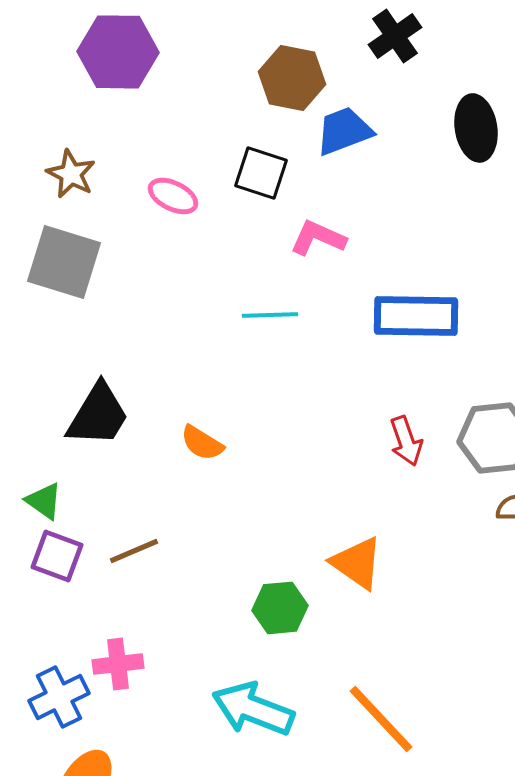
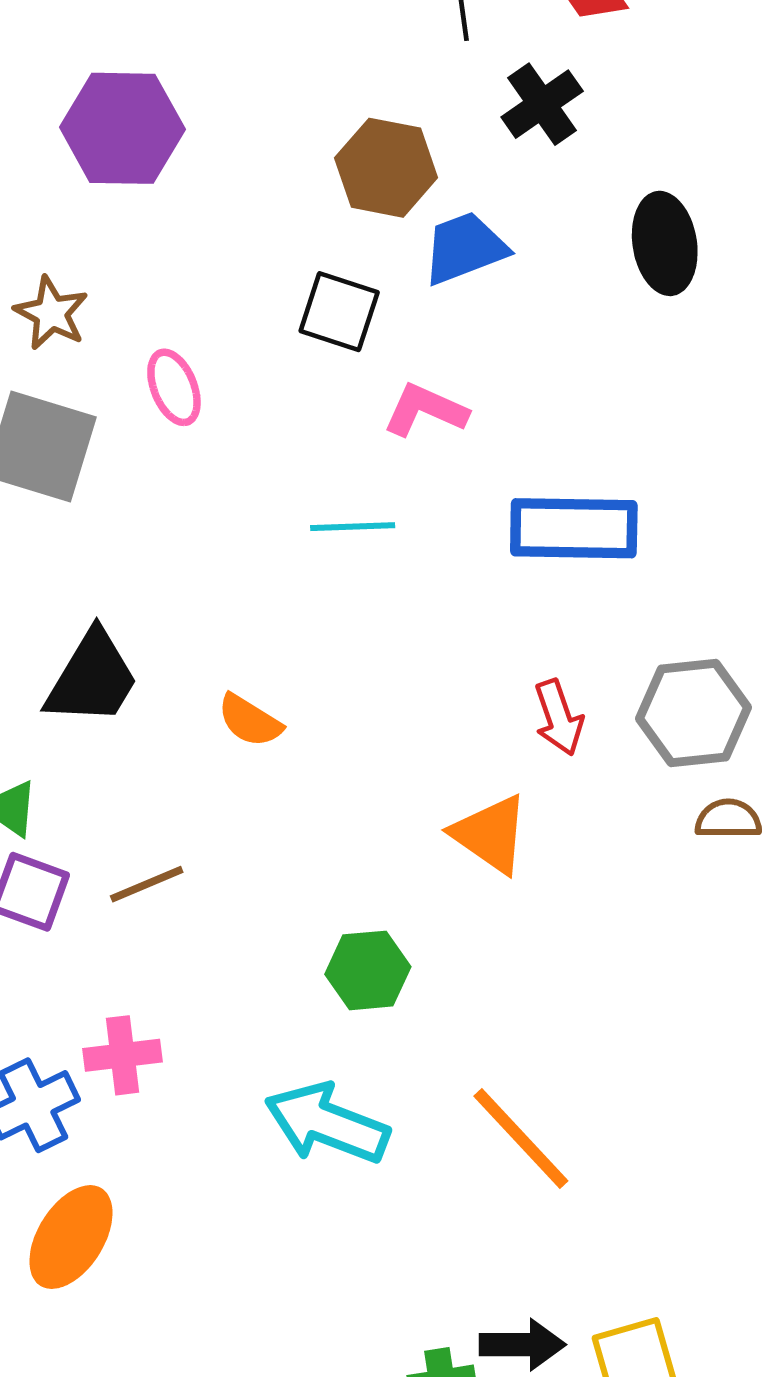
pink ellipse: (173, 196) -> (174, 387), moved, turned 42
orange triangle: (357, 563) -> (491, 834), moved

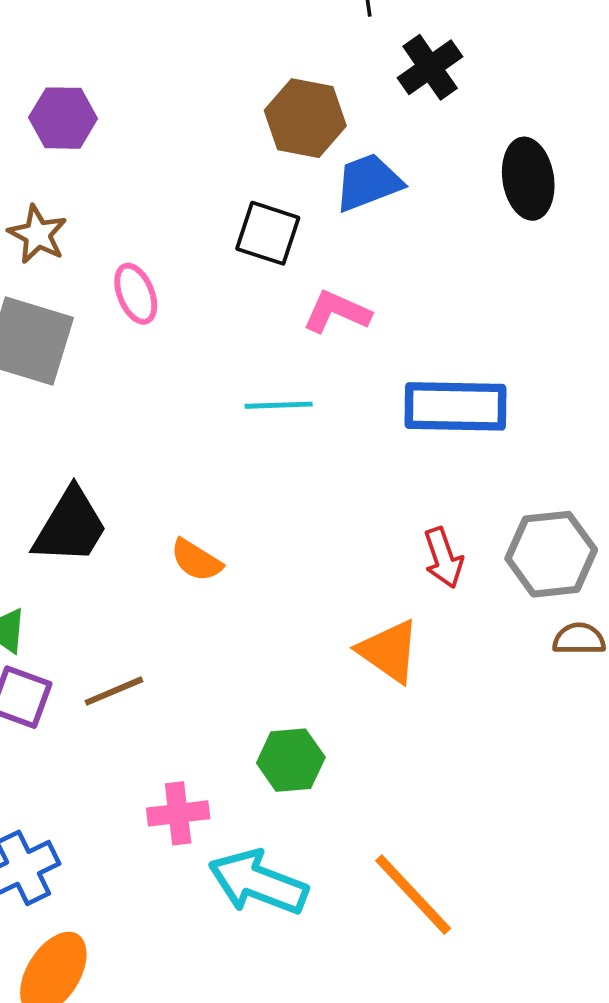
purple hexagon: (122, 128) -> (63, 118), moved, size x0.7
pink cross: (122, 1055) -> (178, 813), moved

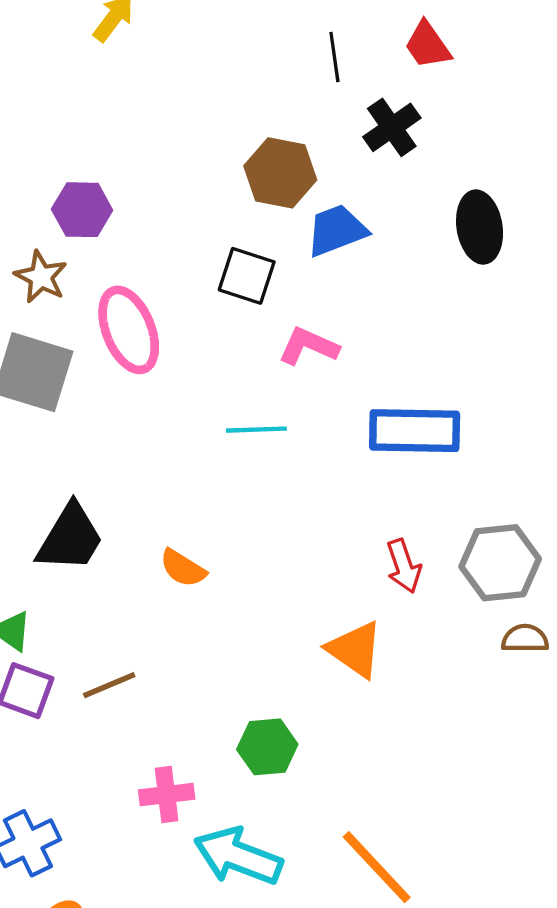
purple hexagon: (63, 118) -> (82, 210), moved
pink ellipse: (136, 294) -> (129, 330), size x1.6

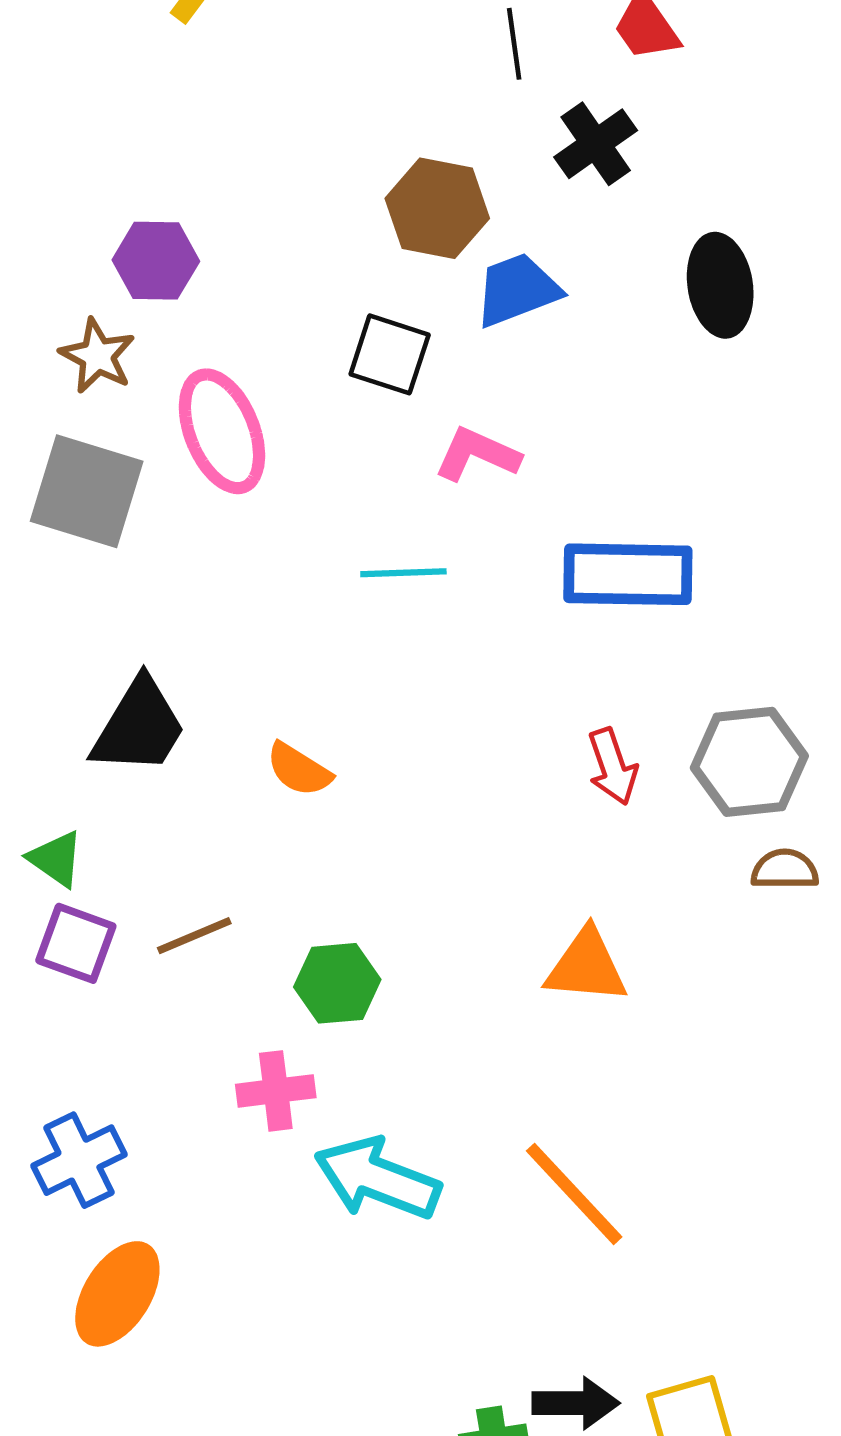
orange triangle: (355, 649) -> (586, 966), moved, turned -30
green hexagon: (267, 747) -> (337, 983), moved

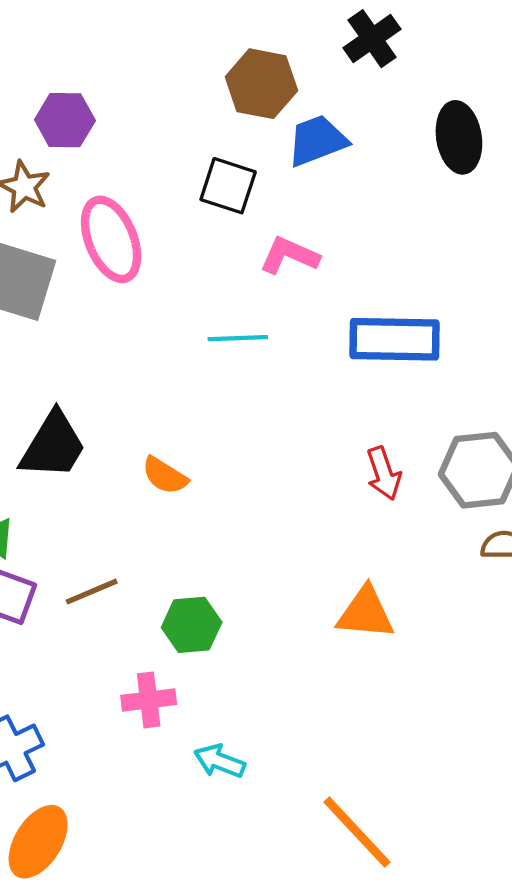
cyan arrow: (377, 1179) -> (220, 761), size x0.6
orange line: (574, 1194) -> (357, 832), moved

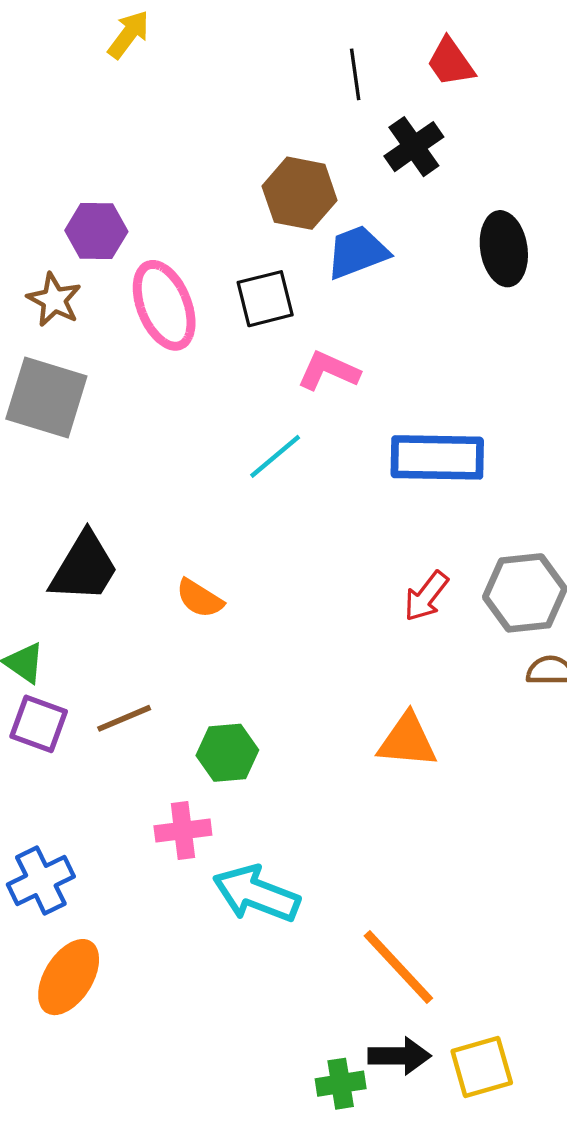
black square: (228, 186) -> (265, 299), turned -32
pink ellipse: (111, 239) -> (164, 305), moved
cyan line: (238, 338) -> (275, 456), turned -38
red arrow: (384, 473) -> (426, 596), turned 57
cyan arrow: (220, 761) -> (256, 894), size x1.6

